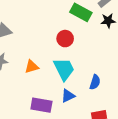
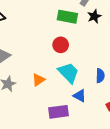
blue triangle: (68, 96) -> (80, 96), turned -48

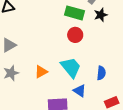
red circle: (61, 45) -> (75, 35), moved

